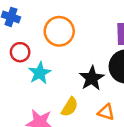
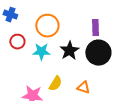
cyan star: (40, 73) -> (41, 52), moved, turned 30
black star: (92, 78) -> (69, 51), moved

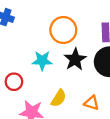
orange circle: (47, 26) -> (63, 30), moved
red circle: (17, 42) -> (14, 82), moved

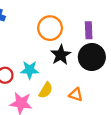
cyan star: (42, 61) -> (30, 70), moved

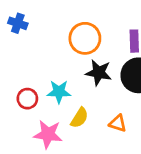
black star: (61, 55) -> (99, 73), turned -30

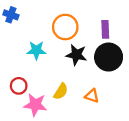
cyan star: (59, 92) -> (36, 50), moved
red circle: (27, 99) -> (19, 86), moved

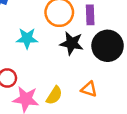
purple rectangle: (105, 29) -> (90, 15), moved
yellow semicircle: (61, 91) -> (54, 95), moved

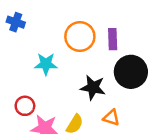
black star: (72, 43) -> (93, 88), moved

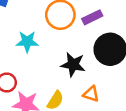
purple rectangle: (113, 39) -> (92, 17), turned 66

